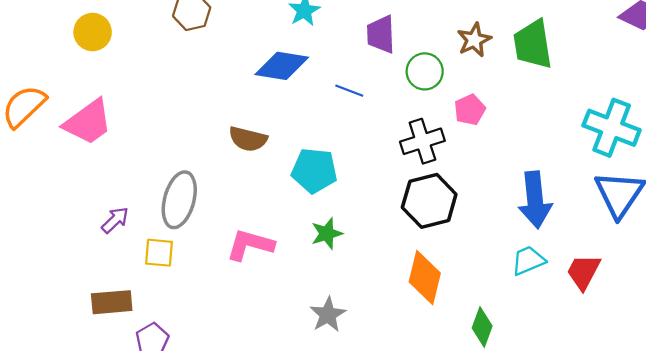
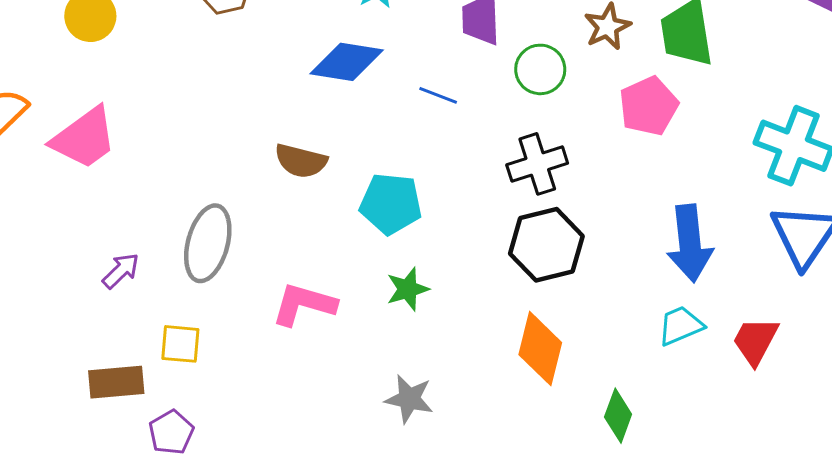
pink pentagon: (470, 110) -> (649, 106), moved, size x1.4
yellow square: (159, 253) -> (180, 344), moved
gray star: (328, 315) -> (409, 399), turned -30

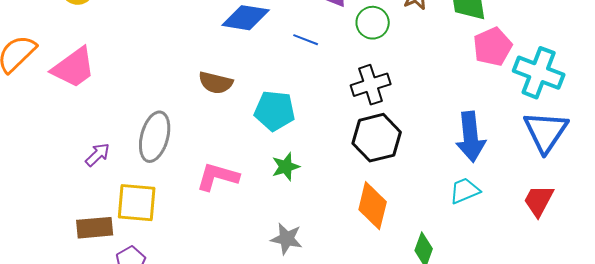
pink pentagon: (649, 106) -> (493, 47), moved
red trapezoid: (755, 341) -> (539, 201), moved
yellow square: (180, 344) -> (137, 203), size x1.5

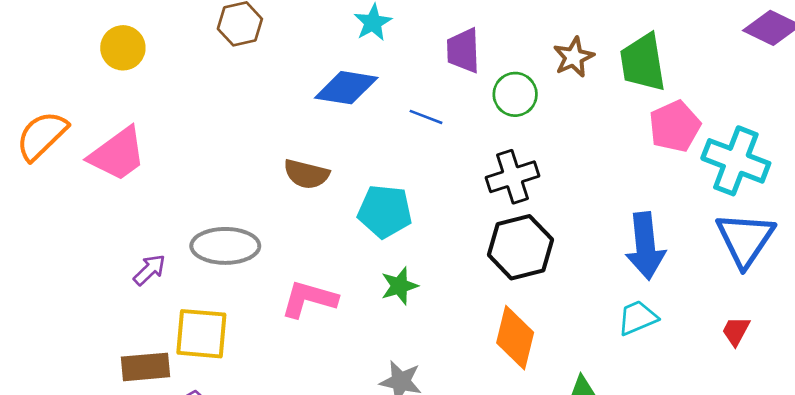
gray ellipse: (155, 137) -> (225, 246), turned 75
red trapezoid: (539, 201) -> (736, 331), size x0.7

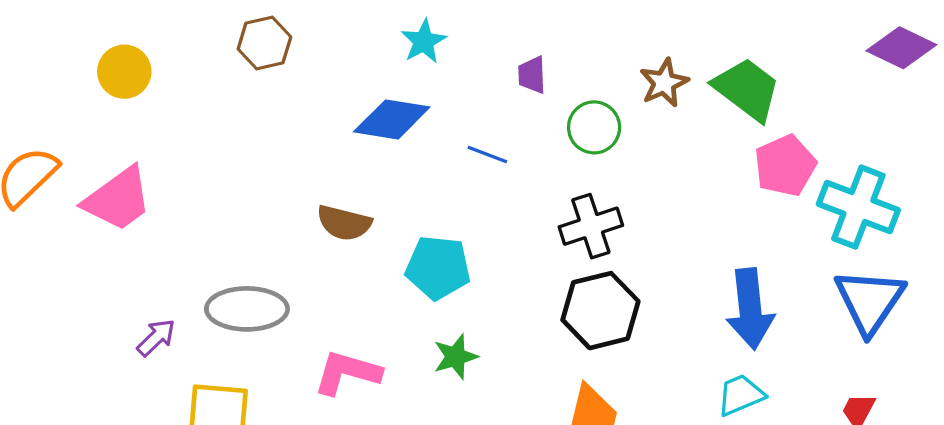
purple trapezoid: (463, 50) -> (532, 75), size x0.7
green trapezoid: (643, 62) -> (747, 89), turned 136

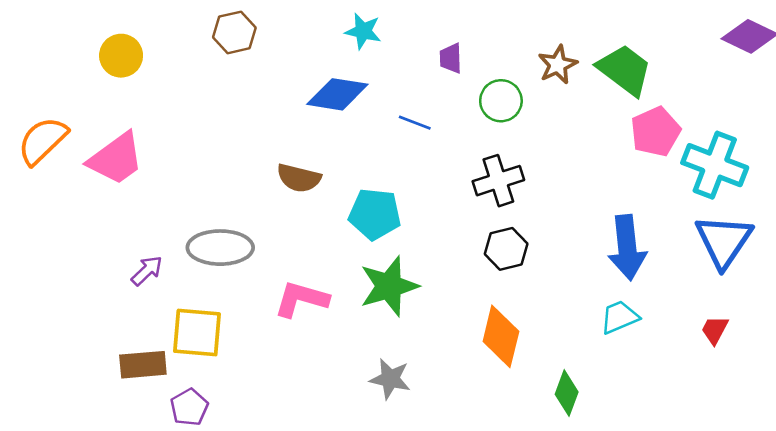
cyan star: (424, 41) -> (363, 31), turned -30
black hexagon: (600, 311) -> (506, 249), size x0.7
green star: (456, 357) -> (389, 286), size x1.6

